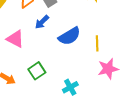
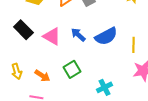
blue arrow: (42, 22) -> (78, 35), moved, turned 84

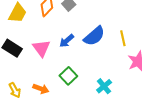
blue arrow: (78, 35) -> (67, 41), turned -70
pink triangle: (52, 36) -> (41, 48), turned 36

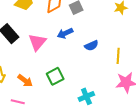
blue semicircle: (94, 36) -> (91, 46), size x0.6
blue arrow: (67, 41) -> (65, 33), moved

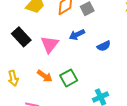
orange arrow: (25, 81) -> (45, 76), moved

